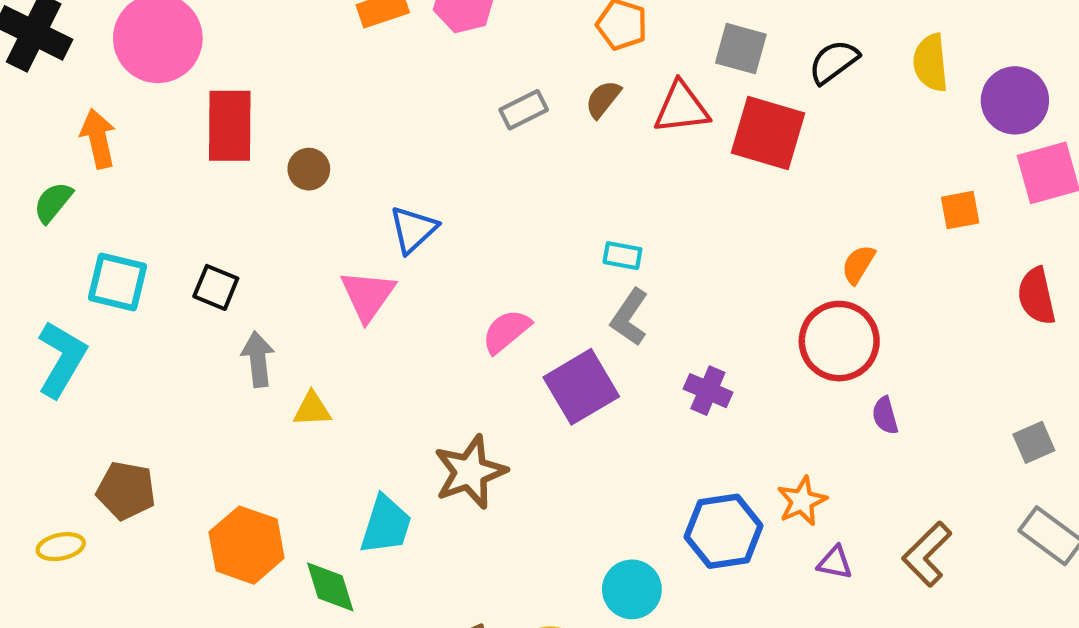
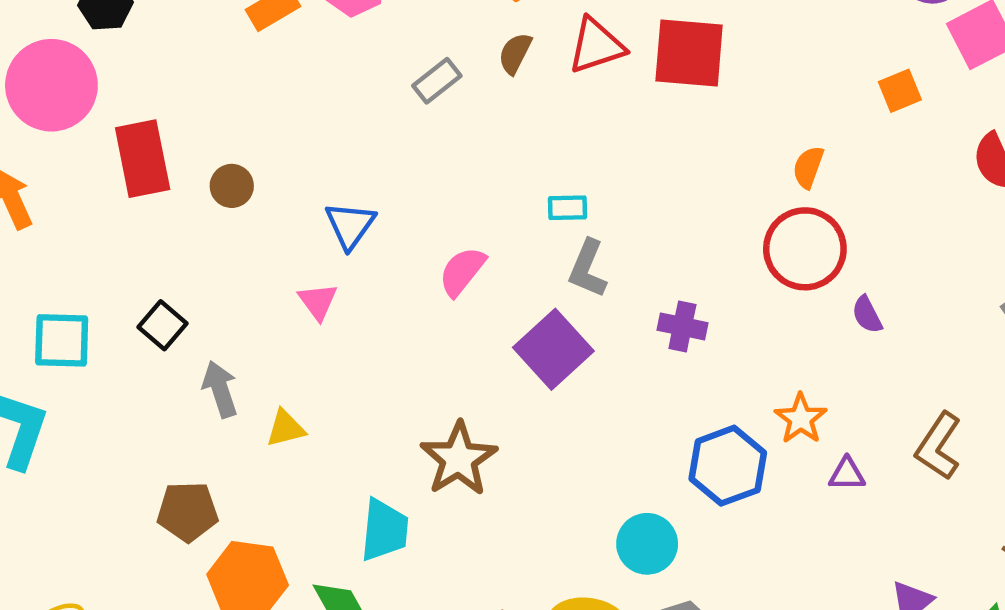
black square: (216, 287) -> (162, 325), turned 30
pink triangle: (368, 295) -> (318, 301), size x0.7
pink semicircle: (506, 331) -> (462, 271), moved
brown pentagon: (126, 491) -> (188, 512), moved

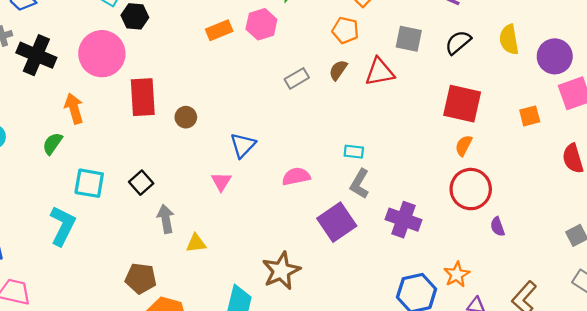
red square: (689, 53) -> (462, 104), moved
orange semicircle: (808, 167) -> (464, 146), moved
pink semicircle: (462, 271) -> (296, 176), turned 32
purple cross: (682, 326) -> (403, 220), size x1.4

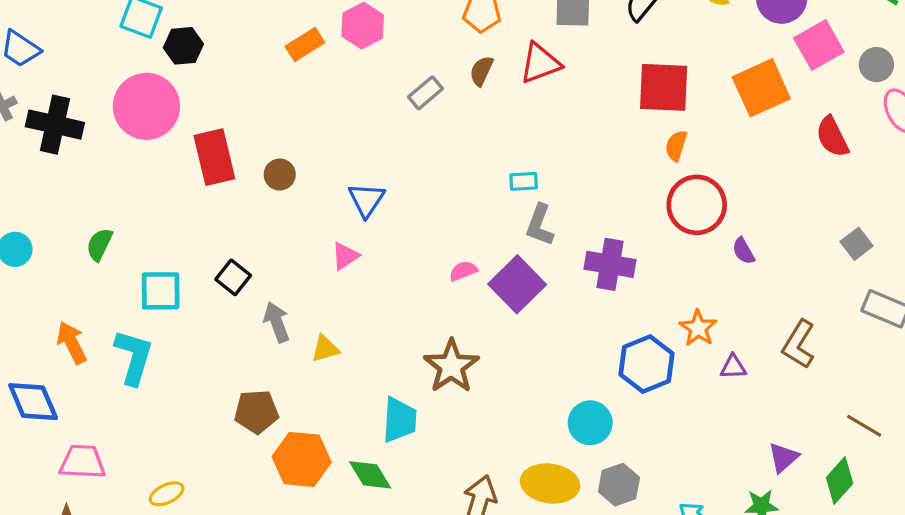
orange arrow: (74, 108) -> (72, 343), moved
orange square: (530, 116) -> (761, 88), size x1.8
pink semicircle: (296, 176) -> (463, 271), moved, size x0.7
pink triangle: (221, 181) -> (345, 256), turned 35

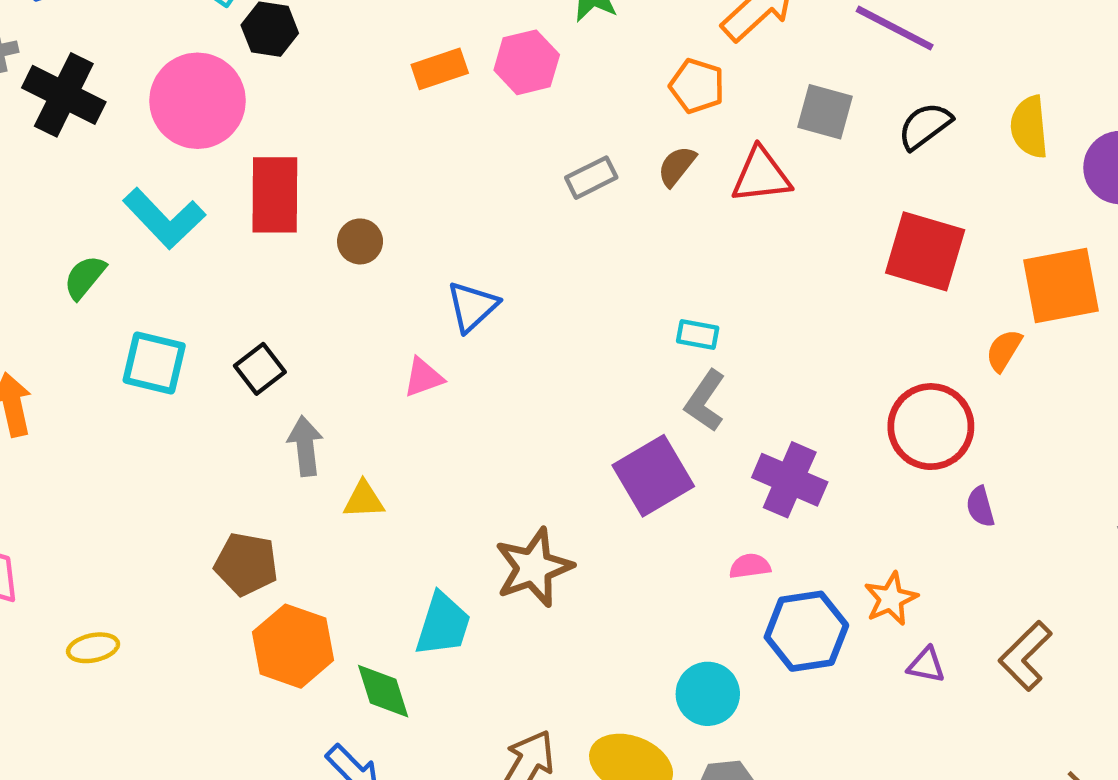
orange semicircle: (676, 146) -> (1004, 350), moved
pink semicircle: (463, 271) -> (750, 566), moved
cyan L-shape: (134, 357) -> (164, 218), moved, turned 106

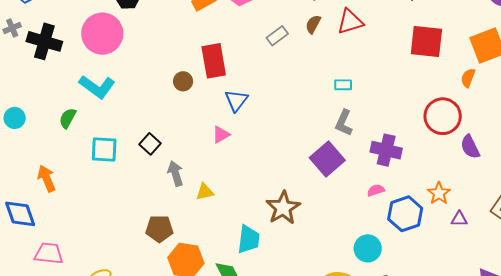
red rectangle: (275, 195) -> (214, 61), moved
cyan rectangle: (698, 334) -> (343, 85), moved
purple semicircle: (980, 507) -> (470, 147), size x1.4

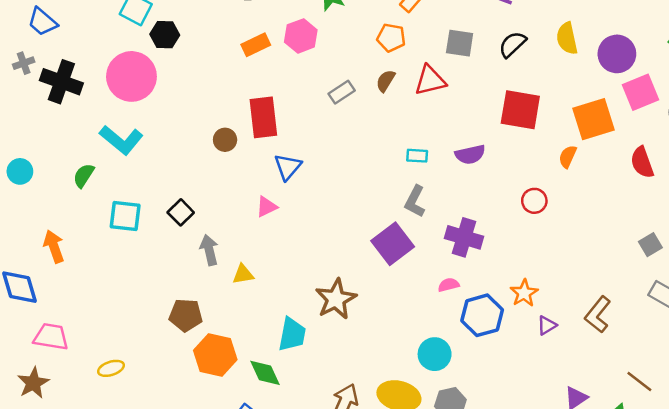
red circle: (443, 116) -> (534, 201), size x0.6
purple semicircle: (470, 147) -> (470, 155), moved, turned -80
purple triangle: (459, 219) -> (547, 325), turned -36

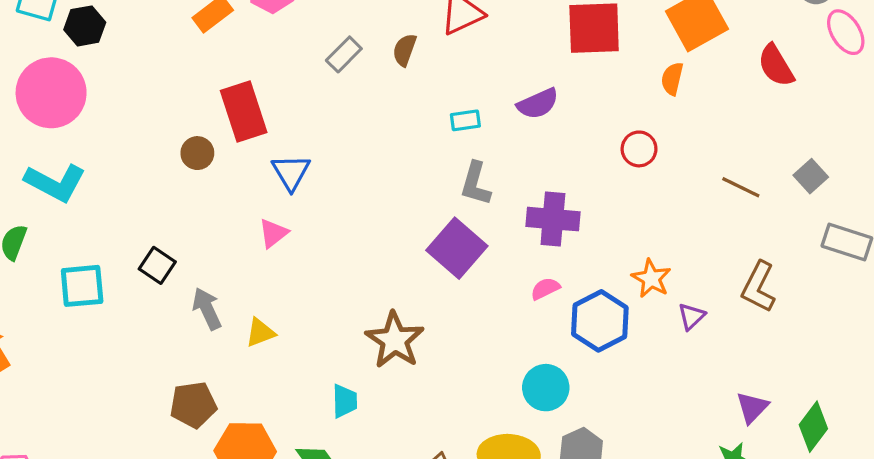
brown semicircle: (386, 81) -> (405, 50), moved
cyan trapezoid: (292, 334) -> (345, 401), size x0.7
brown line: (639, 381) -> (741, 187), moved

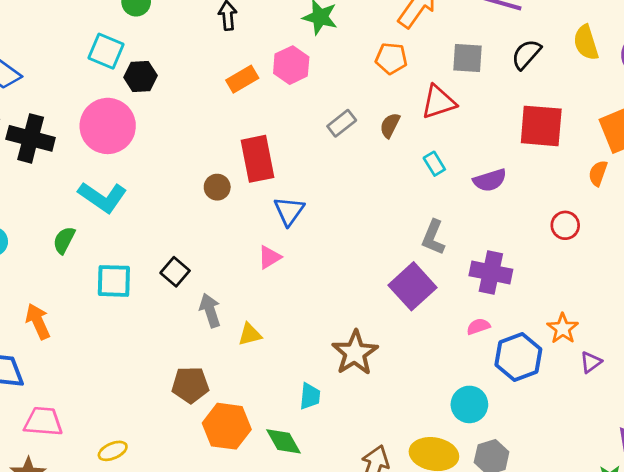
cyan rectangle: (465, 120) -> (434, 164), moved, turned 60

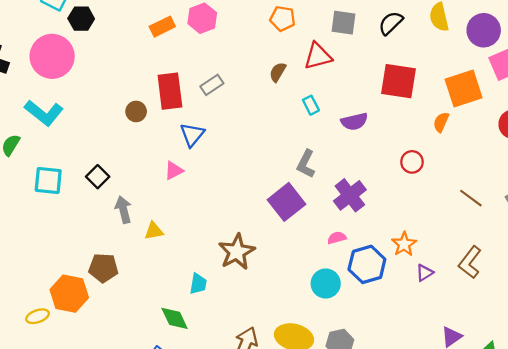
gray rectangle: (342, 123) -> (212, 85), moved
purple cross: (491, 272) -> (350, 195), turned 36
cyan circle: (469, 404) -> (326, 283), moved
orange hexagon: (227, 426) -> (69, 294), moved

